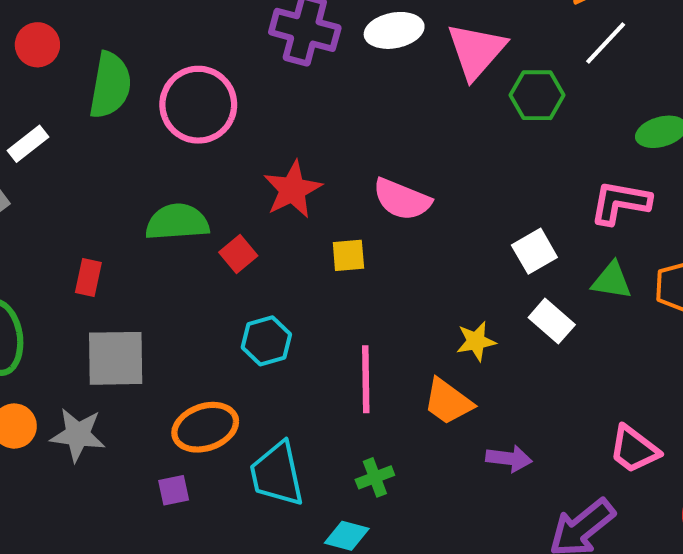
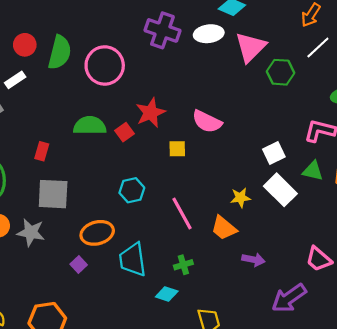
red circle: (37, 45) -> (25, 45), moved
red square: (238, 254) -> (125, 132), moved
white rectangle: (552, 321) -> (280, 190), size x1.4
pink line: (366, 379) -> (182, 214), turned -32
purple square: (174, 490) -> (79, 264), turned -35

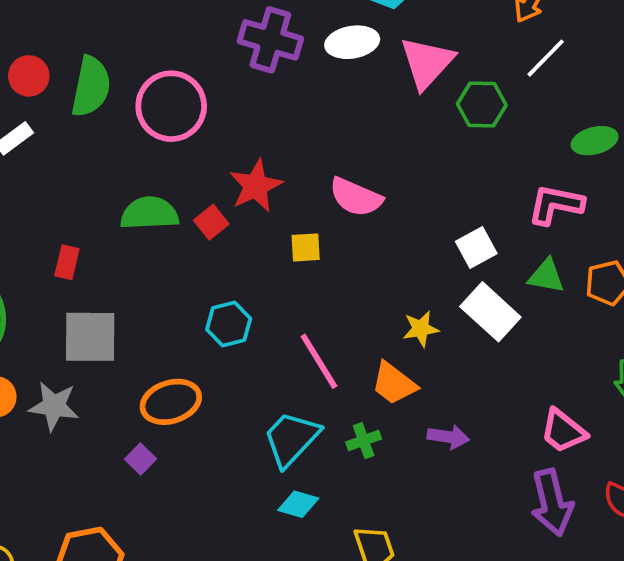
cyan trapezoid: (133, 260) -> (291, 439), moved, turned 54
green cross: (183, 265) -> (364, 441), moved
purple arrow: (289, 298) -> (552, 503), moved, turned -66

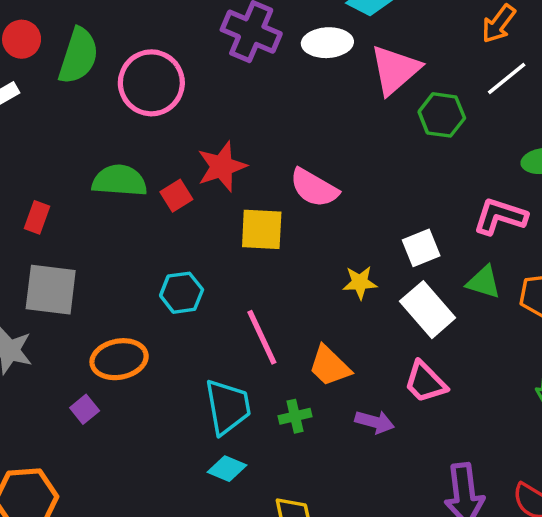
yellow square: (306, 247) -> (262, 229), size x1.5
yellow star: (421, 329) -> (360, 282), moved
pink trapezoid: (563, 431) -> (425, 382), moved
cyan trapezoid: (291, 439) -> (228, 407), turned 120

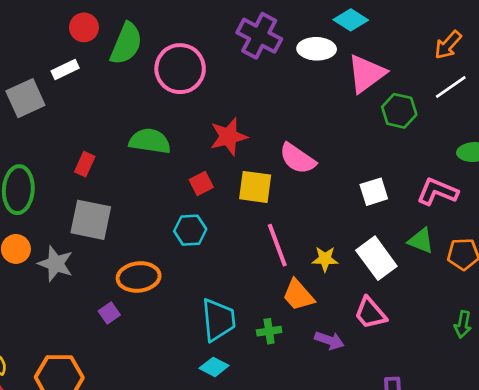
red square: (176, 196) -> (201, 184), moved
white square: (421, 248) -> (374, 192), moved
yellow star: (360, 282) -> (325, 259), moved
pink line: (262, 337) -> (277, 245), moved

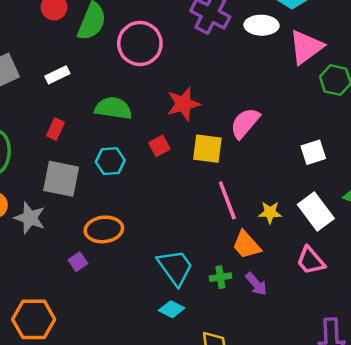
white rectangle: (65, 69) -> (57, 75), moved
pink semicircle: (297, 158) -> (245, 123), turned 96
cyan hexagon: (190, 230) -> (110, 161), moved
cyan trapezoid: (218, 320) -> (175, 267), turned -30
purple arrow: (329, 340) -> (256, 284), moved, turned 30

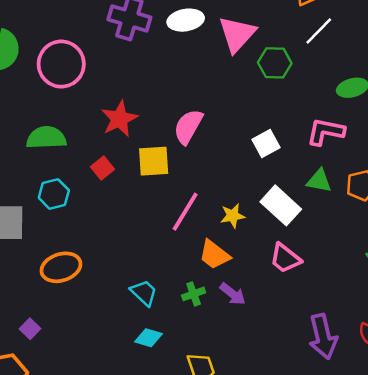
pink line: (227, 200) -> (185, 212), turned 63
purple square: (78, 262) -> (30, 329), moved
cyan trapezoid: (175, 267) -> (144, 293), size x0.7

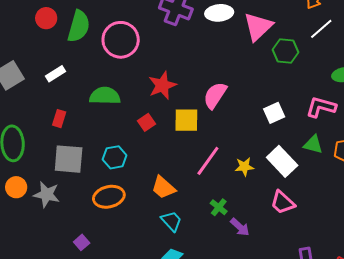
cyan hexagon: (54, 194) -> (115, 157), moved
orange trapezoid: (214, 255) -> (163, 188), moved
green cross: (194, 294) -> (219, 207), moved, turned -36

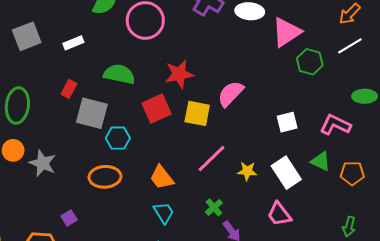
red square: (147, 122) -> (156, 109), size x1.6
gray square: (69, 159) -> (92, 113), moved

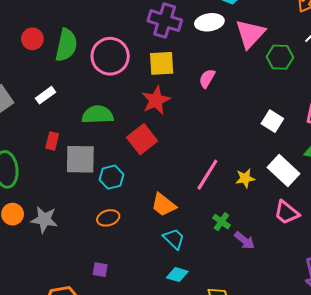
pink semicircle: (231, 94) -> (207, 78), moved, size x0.7
yellow square: (197, 113) -> (162, 63), moved
white square: (287, 122) -> (272, 121), turned -30
orange ellipse: (105, 177) -> (108, 218), size x0.7
purple square: (69, 218) -> (100, 270), moved, turned -35

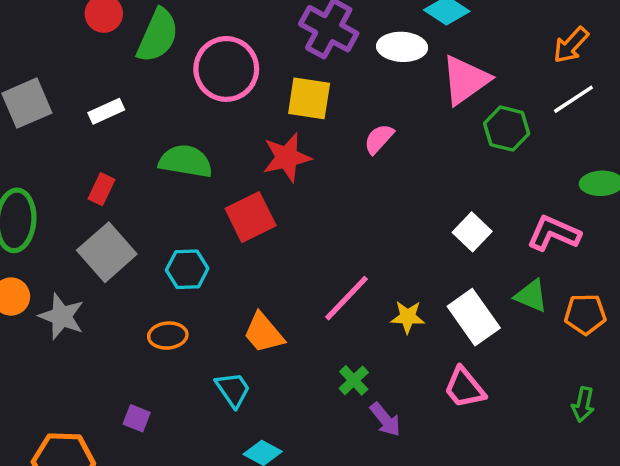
gray square: (80, 159) -> (107, 252), moved, turned 36
cyan trapezoid: (174, 239) -> (233, 390), moved

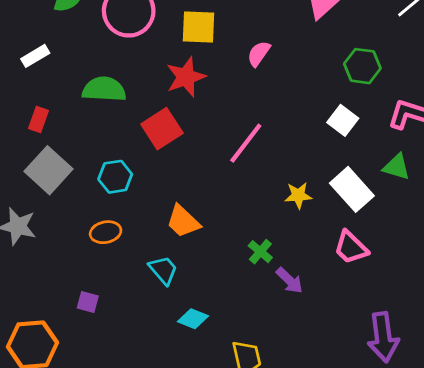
green hexagon: (507, 129) -> (362, 66), moved
pink line: (347, 298) -> (246, 143), moved

